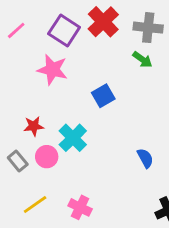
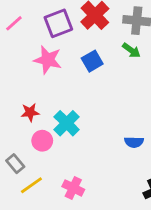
purple square: (64, 30) -> (58, 23), turned 36
blue square: (103, 96) -> (92, 61), moved
blue semicircle: (145, 158) -> (134, 142), turned 120
gray rectangle: (18, 161) -> (15, 164), moved

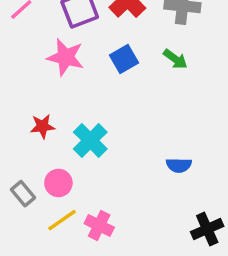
green arrow: (131, 50) -> (175, 59), moved
pink circle: (42, 141) -> (58, 183), moved
yellow line: (31, 185) -> (62, 220), moved

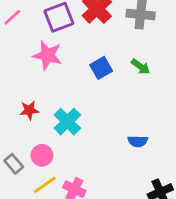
blue square: (124, 59) -> (101, 68), moved
green arrow: (175, 59) -> (141, 67), moved

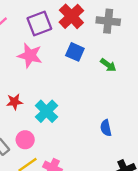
blue square: (101, 68) -> (75, 52), moved, turned -36
blue semicircle: (138, 141) -> (106, 128), turned 77

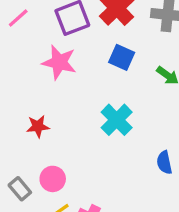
cyan cross: (46, 111) -> (117, 120), moved

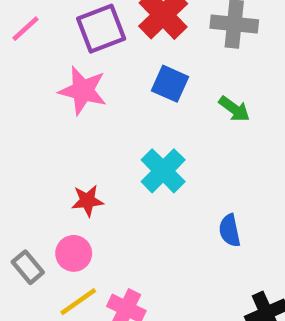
red star: (38, 126) -> (87, 201), moved

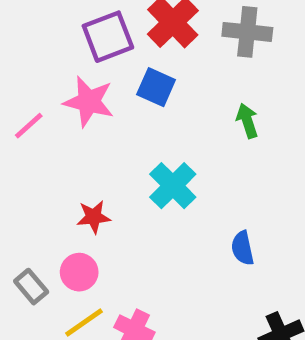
pink line: (25, 29) -> (29, 126), moved
blue square: (170, 84) -> (156, 87), moved
green arrow: (234, 109) -> (247, 121), turned -144

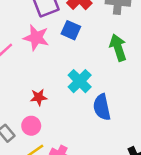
green arrow: (247, 121) -> (118, 48), size x1.5
blue semicircle: (242, 248) -> (102, 107), moved, size x1.5

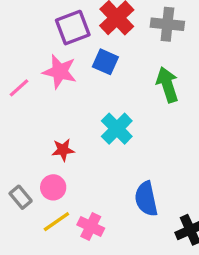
blue semicircle: (102, 107) -> (146, 199), moved

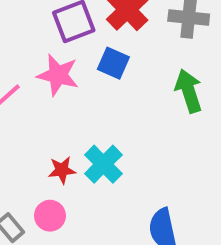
cyan cross: (117, 129) -> (103, 164), moved

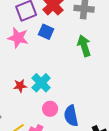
pink circle: (50, 216) -> (50, 109), moved

